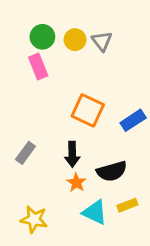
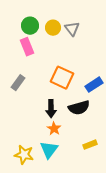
gray rectangle: (25, 153) -> (18, 83), moved
black semicircle: (112, 171) -> (79, 108), moved
cyan triangle: (95, 212) -> (49, 150), moved, turned 42

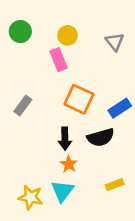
green circle: (30, 26) -> (20, 32), moved
gray triangle: (72, 29) -> (115, 42), moved
pink rectangle: (27, 47) -> (59, 60), moved

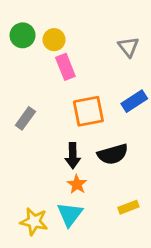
yellow circle: (68, 35) -> (54, 40), moved
orange square: (79, 99) -> (88, 111), turned -36
blue rectangle: (120, 108) -> (134, 101), moved

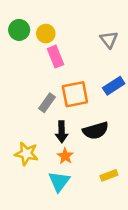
gray rectangle: (25, 118) -> (47, 103), moved
yellow star: (34, 221) -> (26, 154), moved

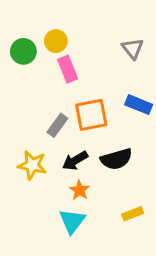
green circle: (19, 30) -> (23, 51), moved
blue rectangle: (114, 86) -> (139, 105), turned 55
black arrow: (62, 132) -> (75, 161), turned 60
yellow star: (26, 154) -> (32, 165), moved

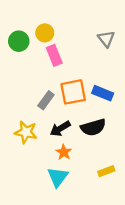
blue rectangle: (139, 105) -> (103, 93), moved

